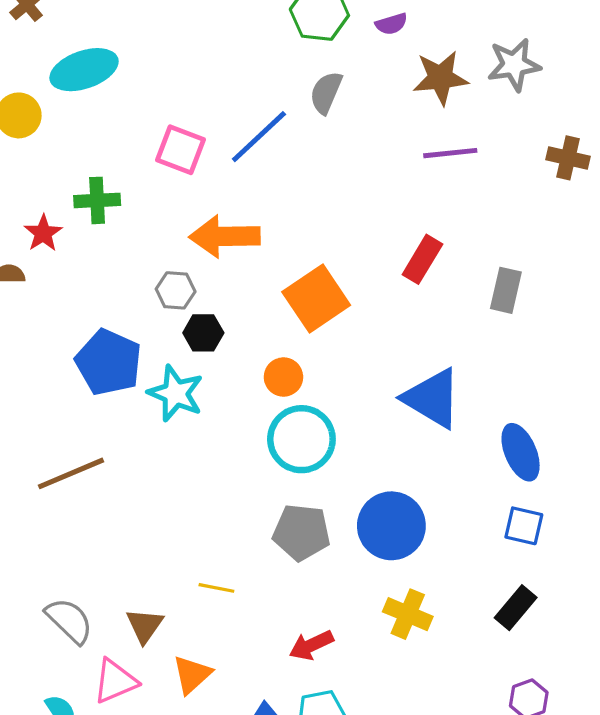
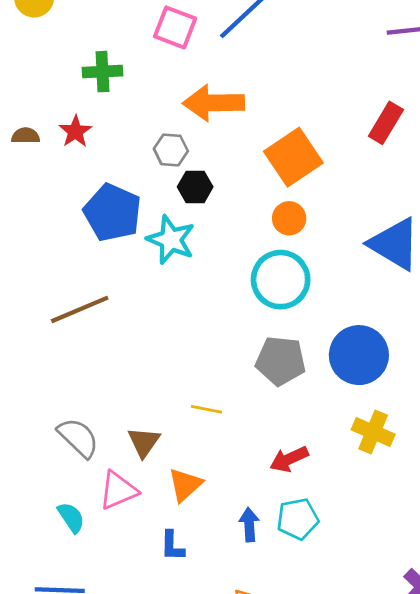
red star: (43, 233) -> (75, 131), moved
orange circle: (283, 377) -> (289, 218), moved

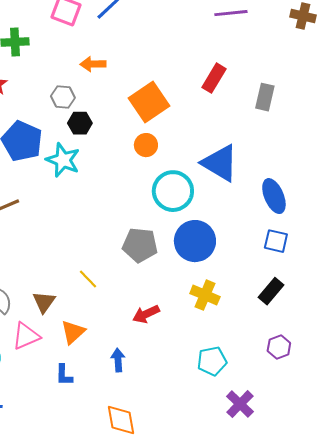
orange arrow: (214, 103) -> (93, 64), size x0.6
cyan circle: (281, 280) -> (173, 191), moved
yellow line: (206, 409) -> (88, 279), turned 35
cyan pentagon: (298, 519) -> (212, 361), moved

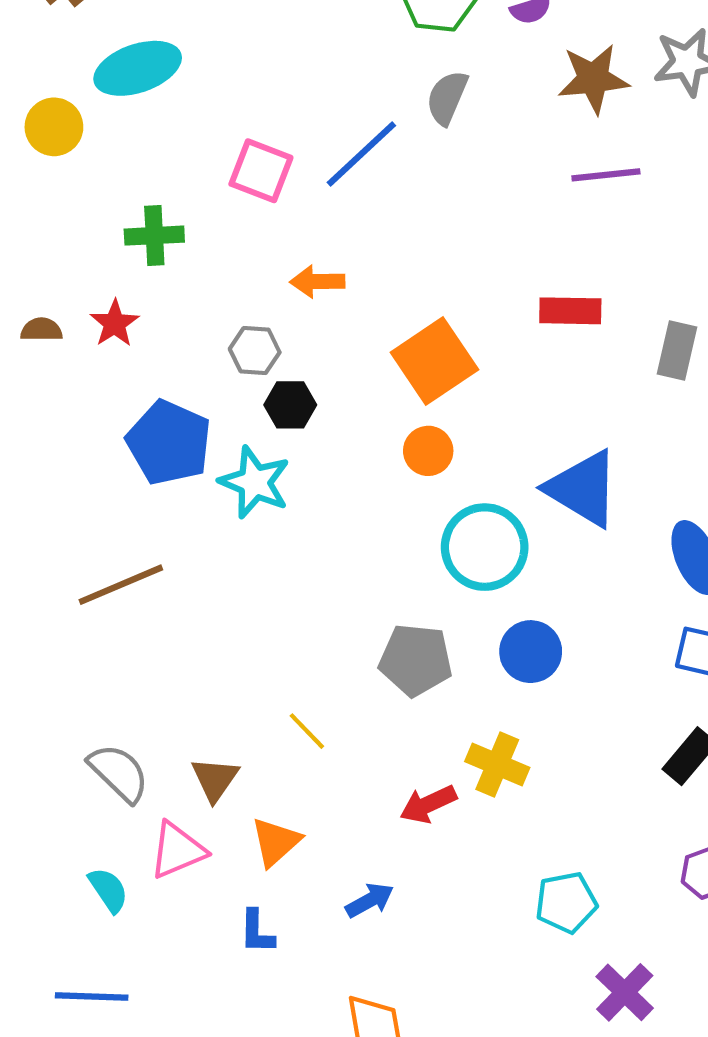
red rectangle: (214, 78) -> (570, 311), turned 60
blue circle: (195, 241) -> (531, 652), size x0.7
yellow cross: (205, 295) -> (497, 764), moved
blue arrow: (118, 360) -> (370, 900), turned 65

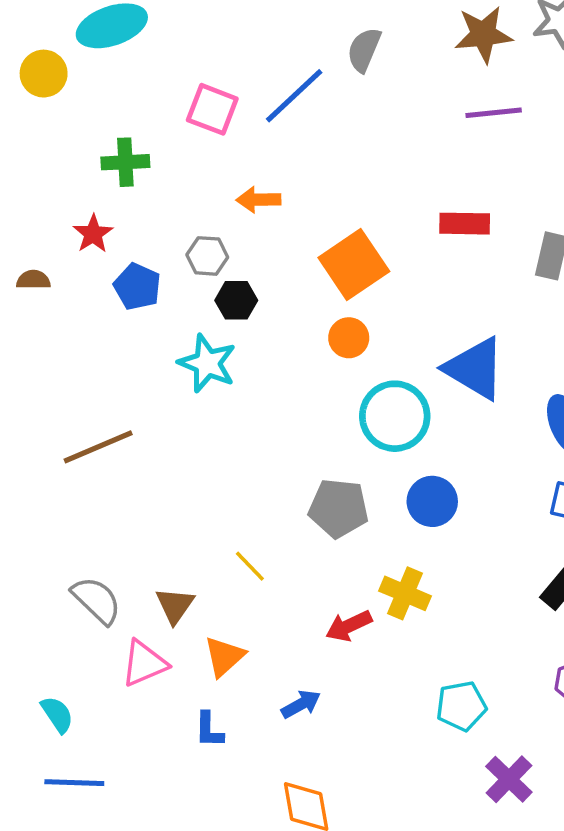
brown semicircle: (41, 330) -> (33, 280), moved
blue pentagon: (169, 443) -> (137, 287), moved, size x0.7
cyan semicircle: (108, 890) -> (57, 714), moved

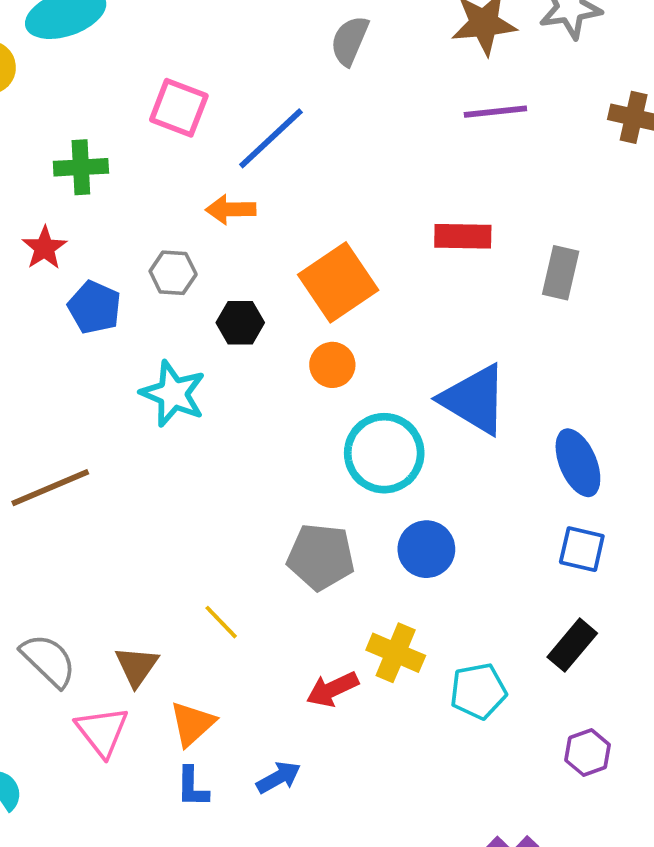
blue line: (294, 96) -> (271, 138), moved
black hexagon: (236, 300) -> (240, 323), moved
pink triangle: (144, 663) -> (102, 731), turned -45
cyan pentagon: (461, 706) -> (478, 691), moved
blue L-shape: (209, 730) -> (192, 787), moved

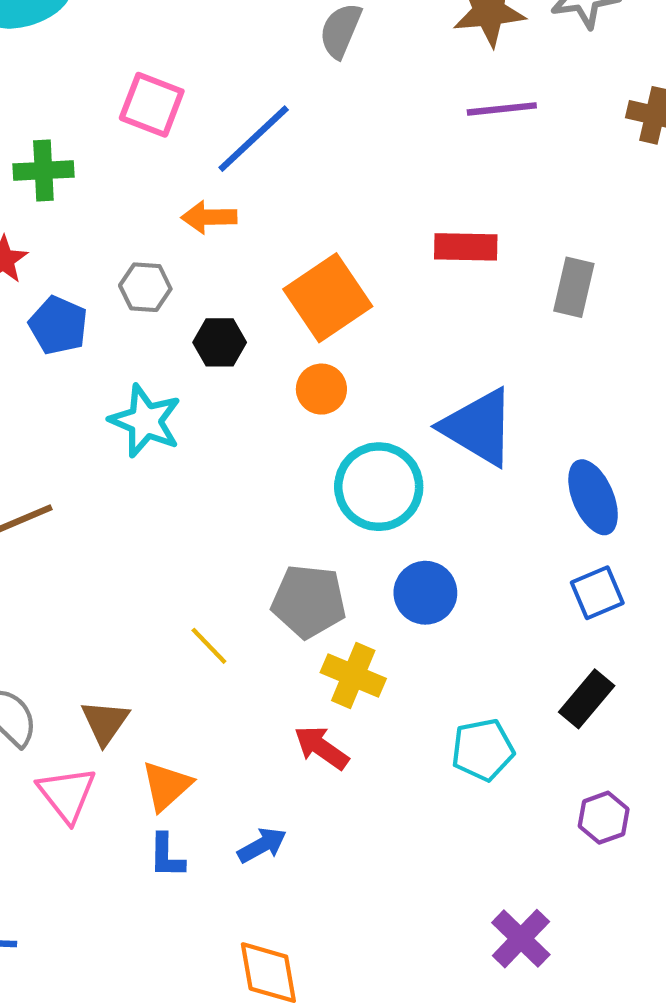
blue square: (582, 549) -> (597, 593), turned -36
yellow line: (221, 622) -> (209, 646), moved
yellow cross: (396, 653) -> (353, 675), moved
red arrow: (332, 689) -> (321, 748), turned 60

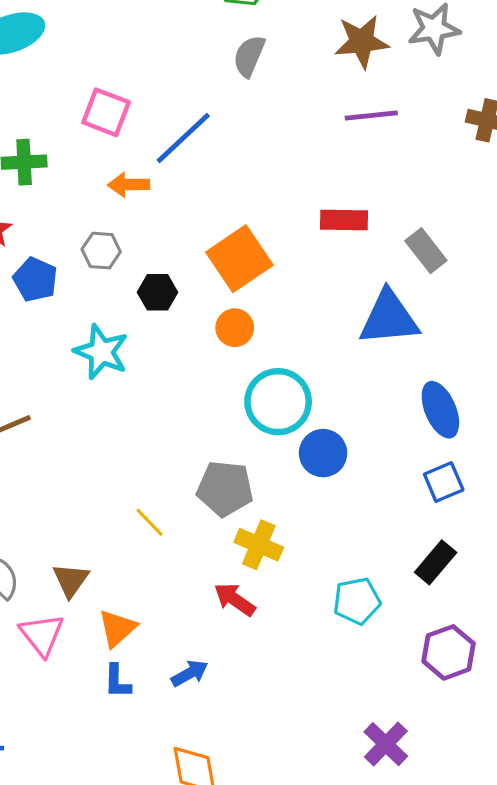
orange arrow: (209, 217) -> (129, 185), moved
gray rectangle: (574, 287) -> (426, 251), turned -51
blue triangle: (478, 427) -> (389, 318), moved, turned -36
blue circle: (425, 593) -> (323, 453), moved
purple hexagon: (604, 818) -> (448, 652), size x1.4

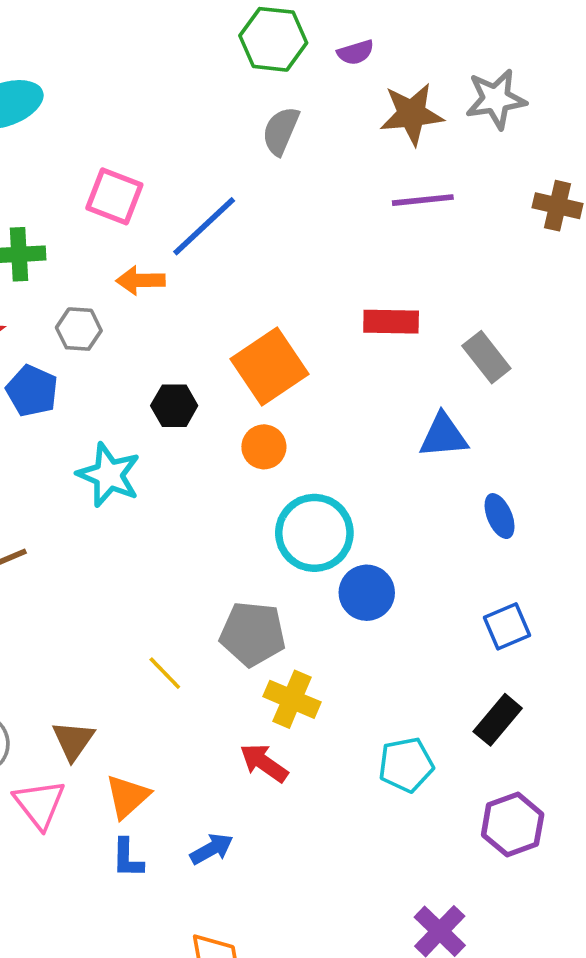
gray hexagon: (101, 251) -> (79, 329), moved
blue triangle: (389, 318) -> (443, 436), size x0.7
blue ellipse: (440, 410) -> (500, 516), moved, size x0.7

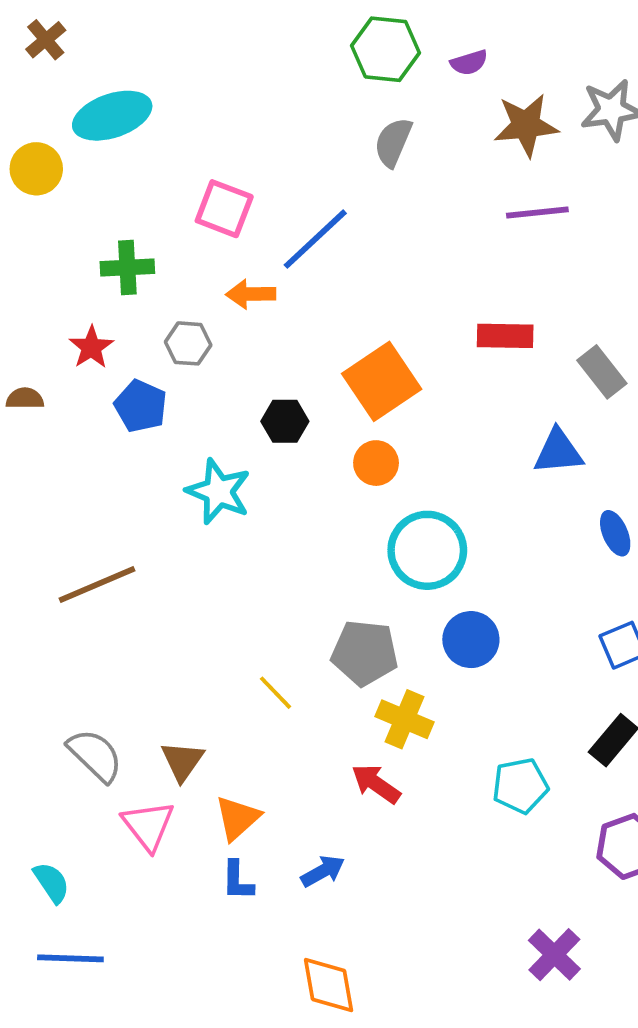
blue circle: (367, 593) -> (471, 640), moved

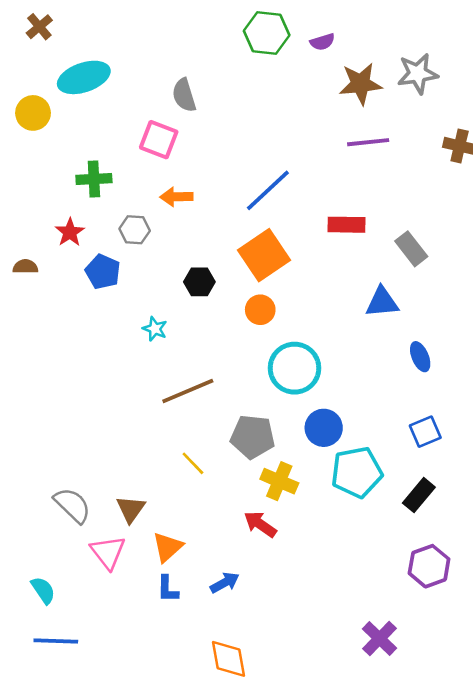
gray semicircle: (393, 142) -> (184, 95), moved, turned -40
blue line: (315, 239) -> (268, 190), moved
cyan star: (218, 491) -> (155, 329), size x0.6
brown line: (97, 584) -> (188, 391), moved
cyan pentagon: (520, 786) -> (357, 472), moved, size x1.4

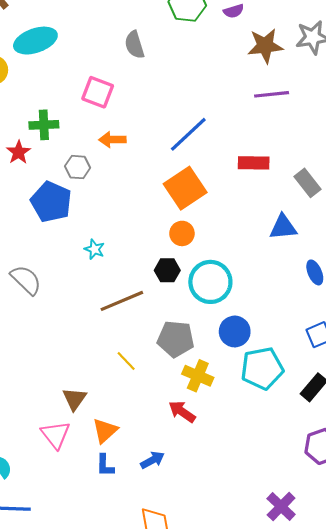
gray semicircle: (184, 95) -> (135, 45), moved
red star: (70, 232) -> (19, 152), moved
blue pentagon: (103, 272) -> (51, 202), size x1.4
black hexagon: (199, 282) -> (167, 270), moved
gray semicircle: (72, 505) -> (26, 280), moved

